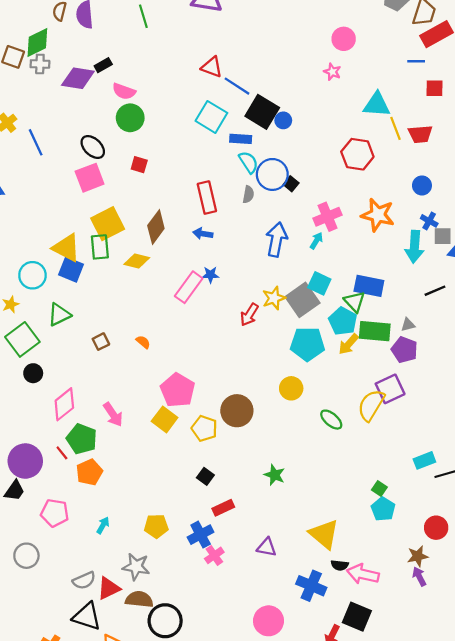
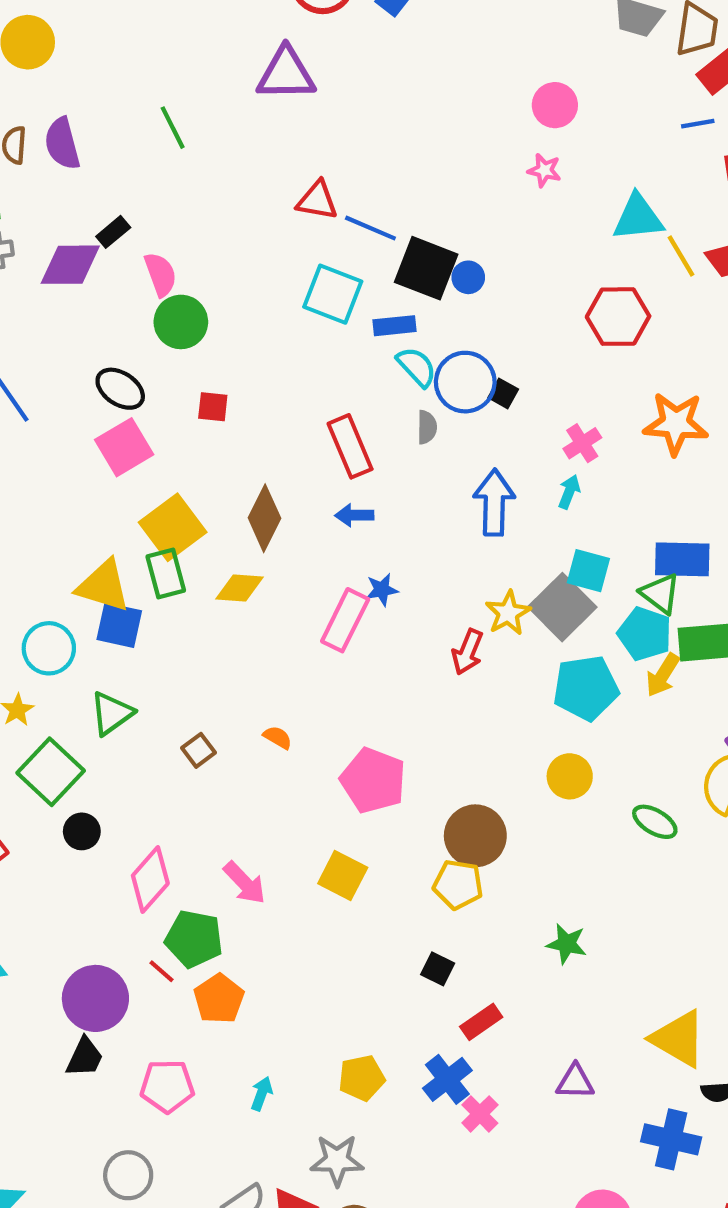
pink semicircle: (124, 91) -> (161, 274), turned -120
pink cross: (328, 217) -> (582, 443), size x0.7
pink pentagon: (178, 390) -> (373, 780), moved
yellow pentagon: (204, 428) -> (458, 884), moved

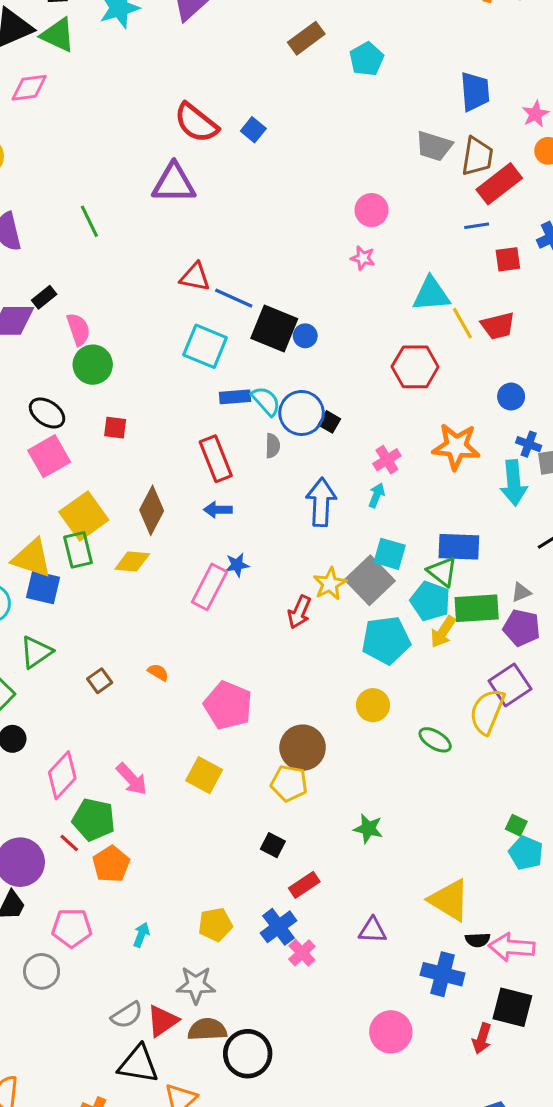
blue rectangle: (394, 326) -> (235, 397), moved
gray circle: (128, 1175) -> (42, 971), moved

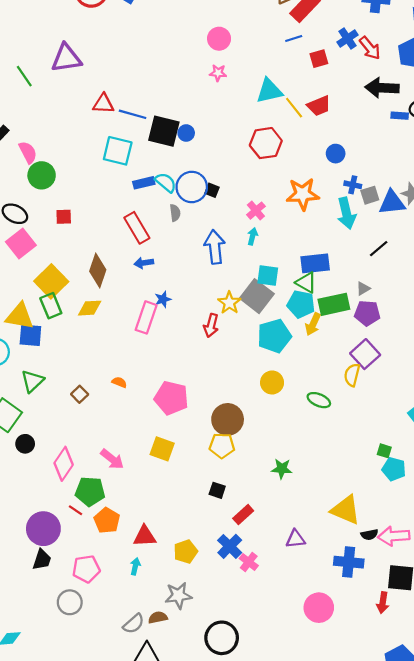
purple triangle: (174, 183) -> (66, 58), moved
yellow semicircle: (487, 711) -> (352, 375), size x0.7
red triangle: (162, 1021) -> (145, 536), moved, turned 40
brown semicircle: (207, 1030) -> (158, 618), moved, size x0.7

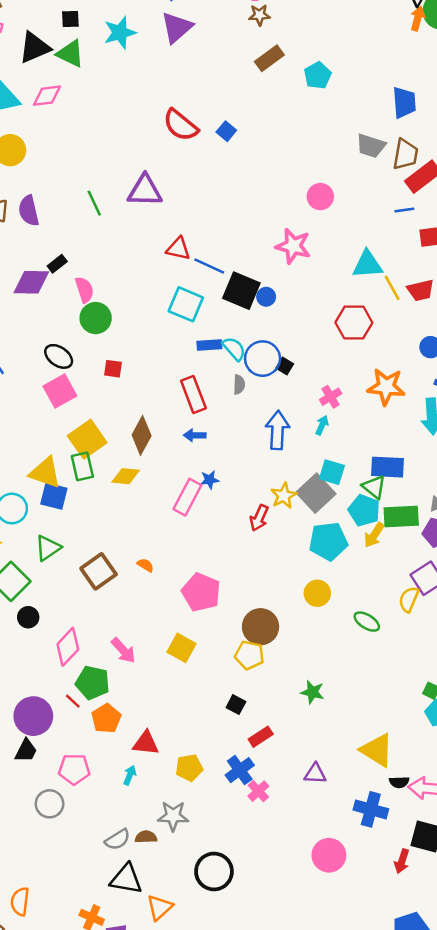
pink star: (218, 73) -> (293, 246), moved, size x1.8
brown square: (80, 394) -> (99, 571), size x1.8

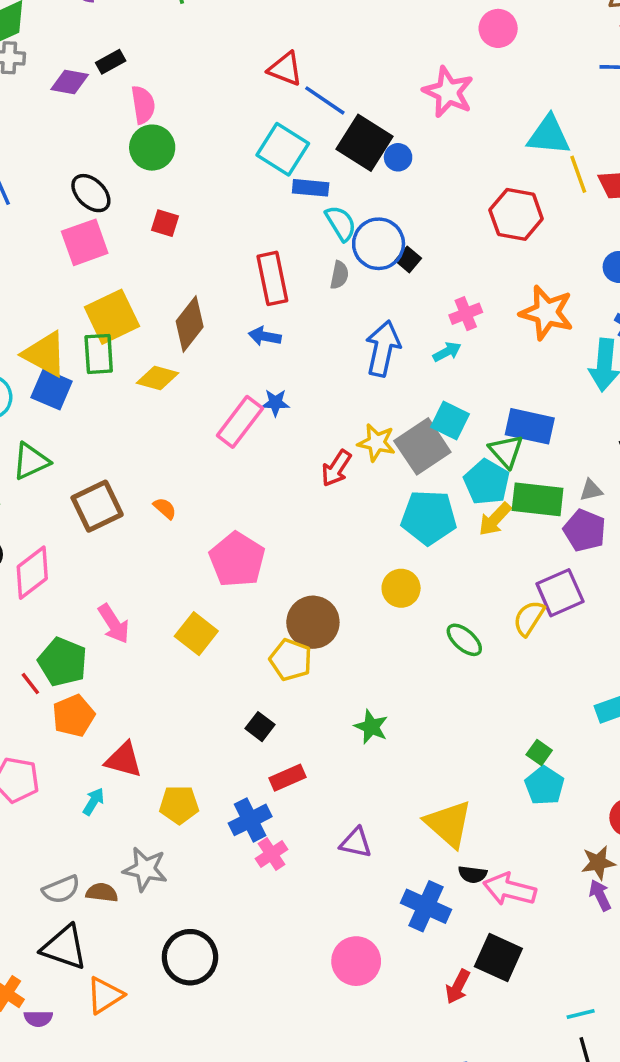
purple diamond: (31, 282) -> (70, 82), size x0.7
blue rectangle: (209, 345) -> (311, 188), moved
cyan arrow: (322, 425) -> (447, 352), turned 30
yellow star: (284, 496) -> (376, 443), turned 30
pink diamond: (68, 647) -> (32, 573), moved

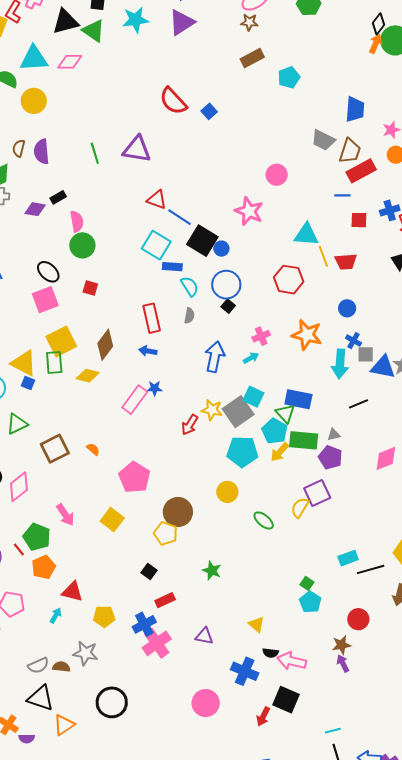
blue circle: (379, 244) -> (226, 285), moved
blue square: (52, 389) -> (28, 383), size x0.6
yellow triangle: (449, 824) -> (257, 625), size x0.6
pink cross: (271, 854) -> (157, 643), size x1.6

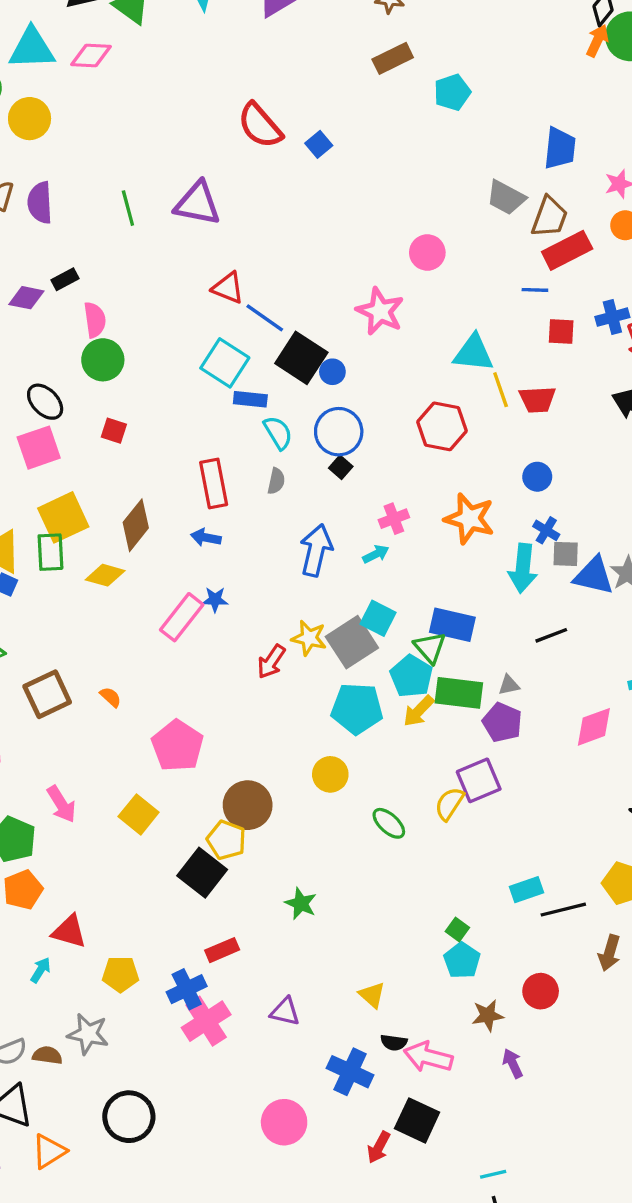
black square: (149, 571) -> (202, 873), moved, size x1.8
brown star: (341, 645) -> (488, 1015), moved

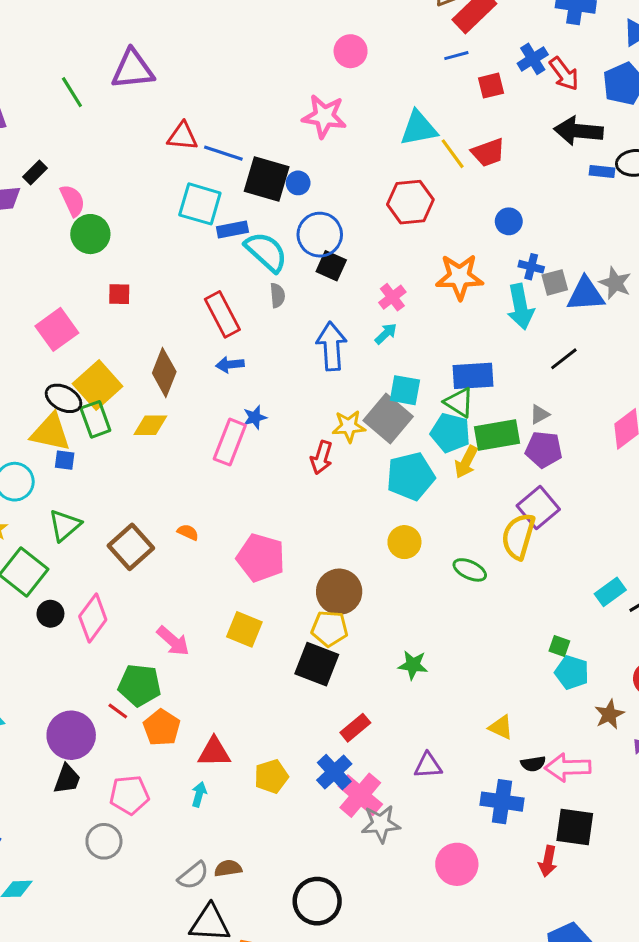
black ellipse: (45, 402) -> (64, 398), moved
cyan semicircle: (278, 433) -> (266, 252), size x1.4
black square: (341, 467) -> (331, 266), size x1.4
yellow semicircle: (449, 804) -> (518, 536), size x1.4
gray star: (88, 1034) -> (381, 824), moved

